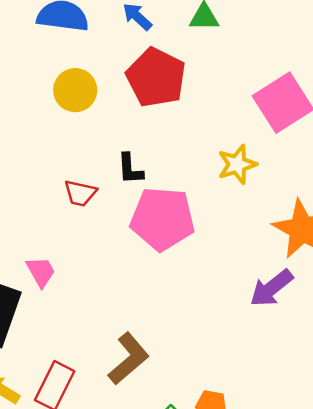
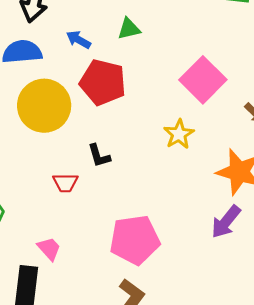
yellow circle: (75, 90) -> (44, 106), size x1.6
pink pentagon: (162, 219) -> (135, 240), moved

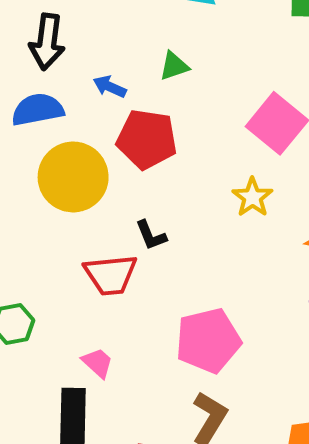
red trapezoid: (65, 183) -> (111, 275), size x1.6

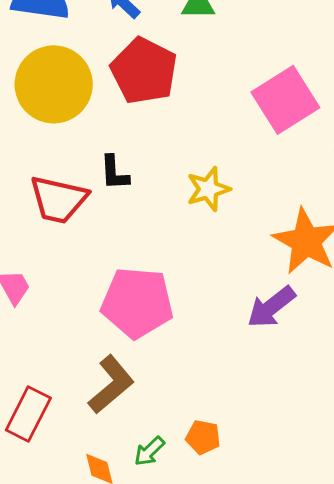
yellow star: (252, 197) -> (208, 189), moved

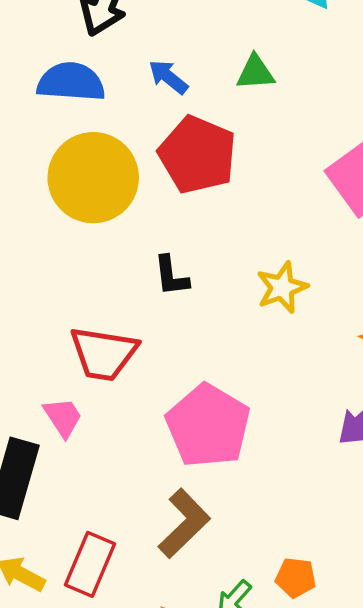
red trapezoid: (58, 200) -> (104, 354), moved
pink pentagon: (137, 303) -> (208, 426), turned 30

